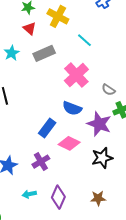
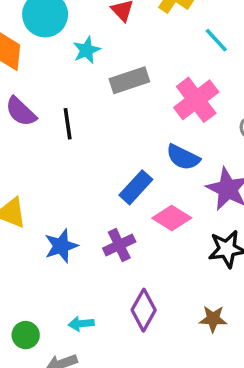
gray rectangle: (44, 53) -> (129, 80), moved
cyan arrow: (29, 194) -> (81, 324), moved

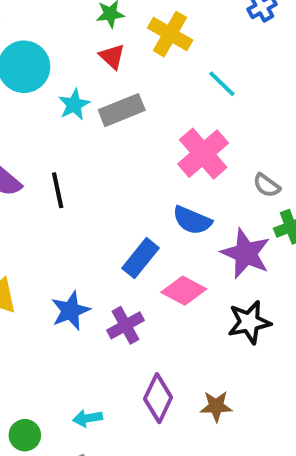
gray rectangle: (129, 80) -> (122, 110), moved
blue star: (61, 246) -> (70, 311), moved
brown star: (213, 319) -> (216, 406), moved

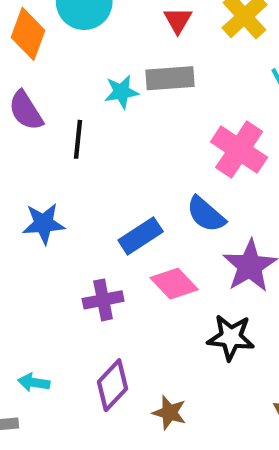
cyan star: (74, 105) -> (121, 92), moved
pink cross: (203, 154) -> (239, 150), turned -33
blue star: (70, 311) -> (44, 224), moved

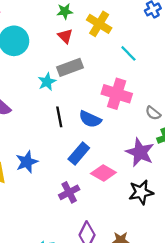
black line: (78, 139) -> (59, 117), moved
blue semicircle: (206, 214) -> (90, 119), moved

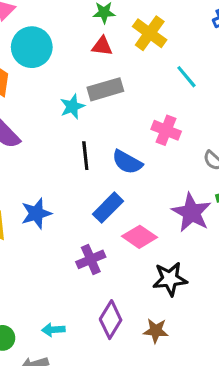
red triangle: (65, 36) -> (102, 46), turned -42
pink cross: (117, 94) -> (166, 130), size x0.7
black star: (141, 192) -> (170, 279), moved

